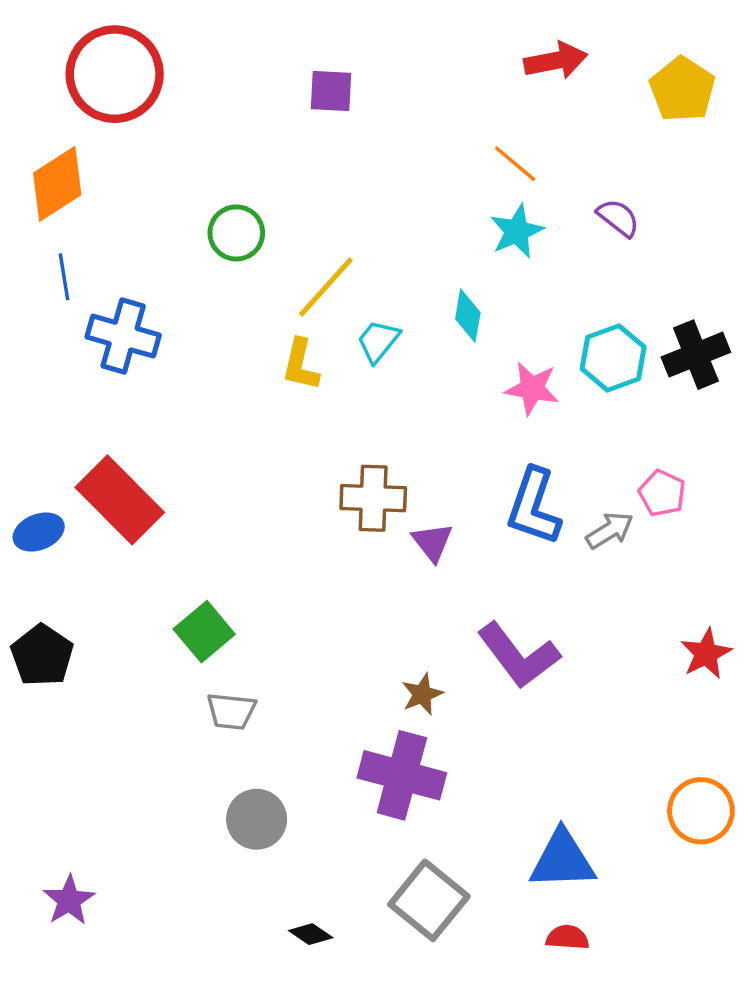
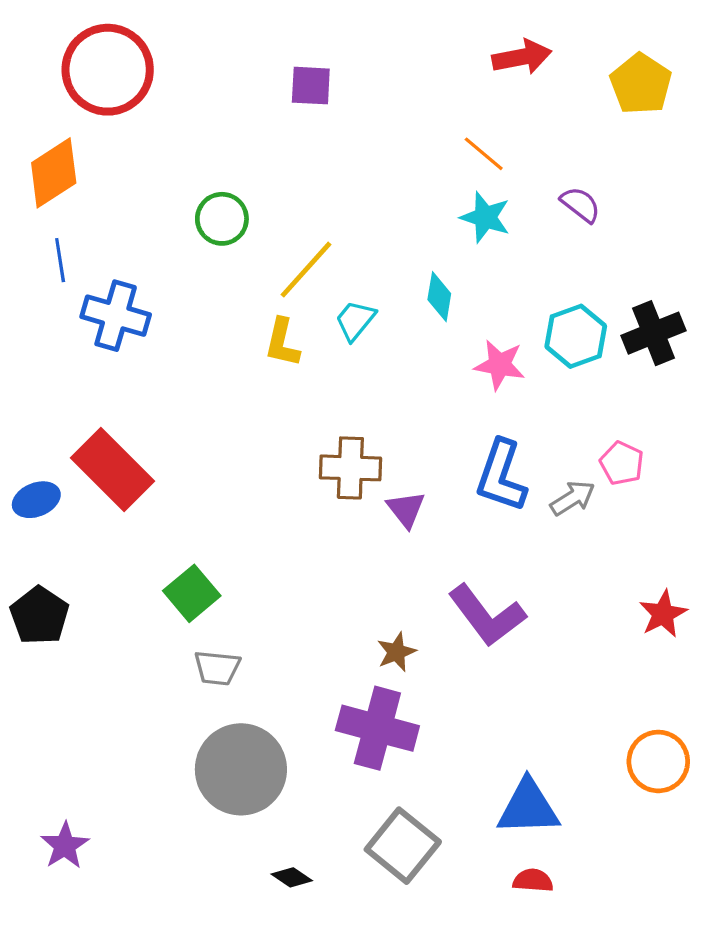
cyan star: (517, 231) -> (485, 217), turned -30
gray circle: (257, 819) -> (241, 769), size x1.6

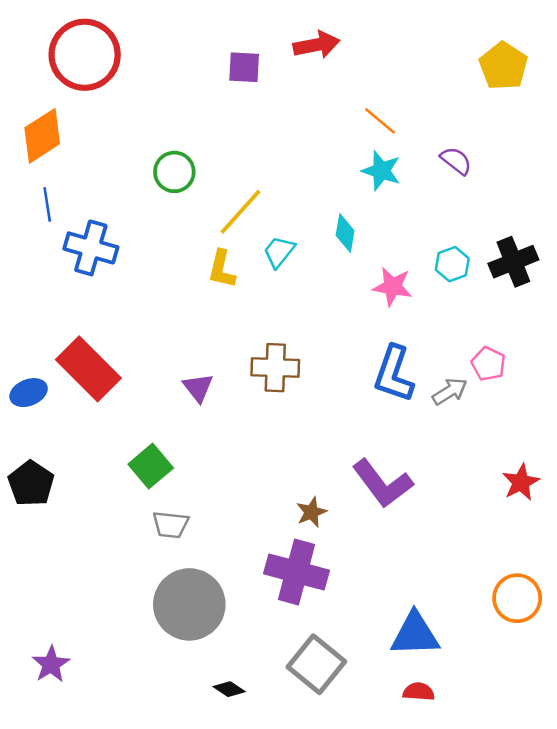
red arrow: (522, 57) -> (316, 45), moved
cyan hexagon: (576, 336) -> (452, 264), size x0.7
purple triangle: (406, 509) -> (198, 388), moved

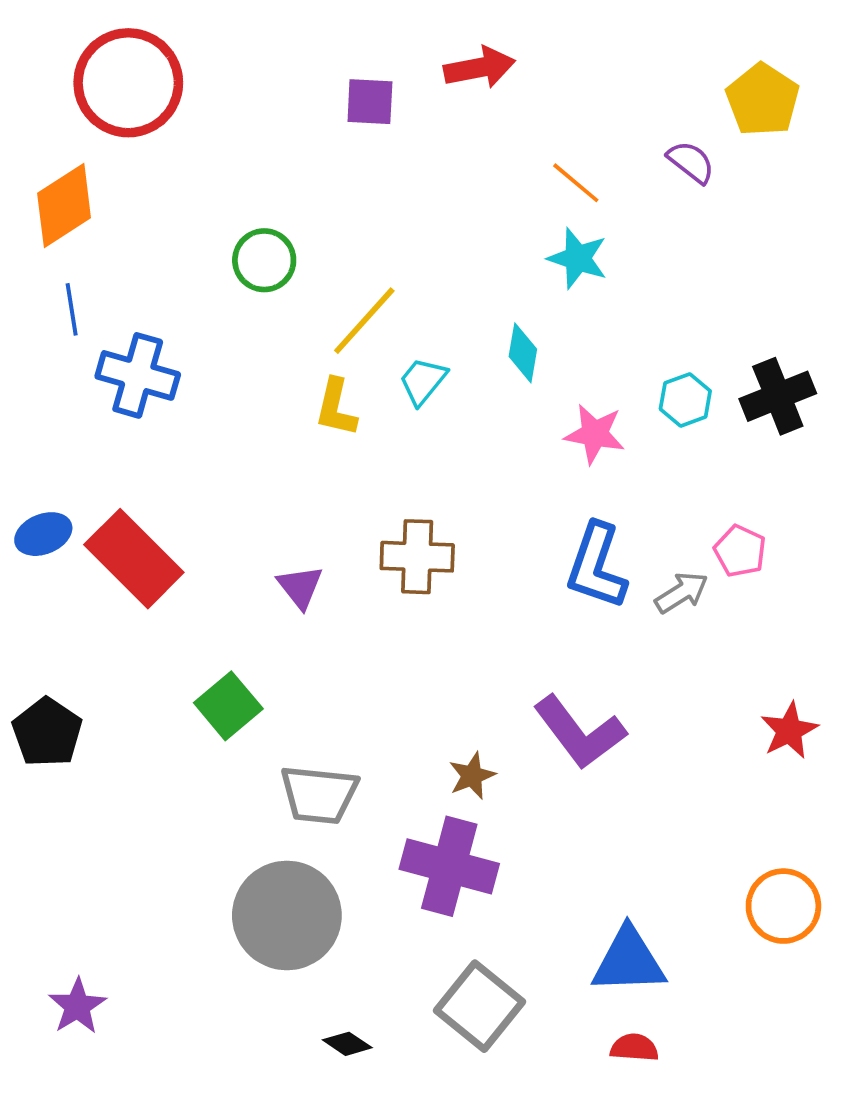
purple semicircle: (456, 161) -> (691, 162), moved
blue ellipse: (29, 393) -> (43, 534), moved
gray trapezoid: (171, 525) -> (319, 795), moved, size x1.4

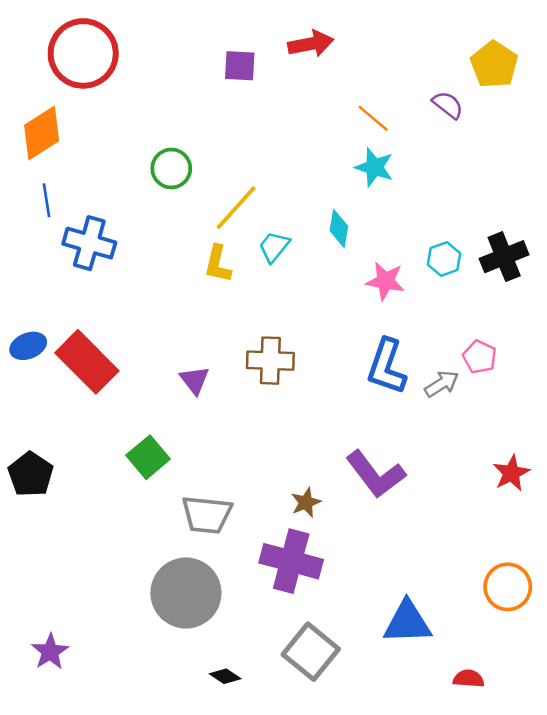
red semicircle: (634, 1048) -> (469, 679), moved

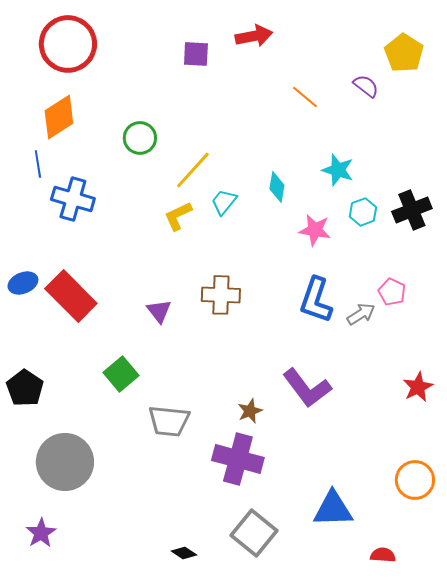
orange diamond: (42, 133) -> (59, 117), moved
cyan star: (374, 167) -> (338, 170), moved
yellow L-shape: (218, 264) -> (178, 216), turned 52
gray circle: (186, 593) -> (65, 462), moved

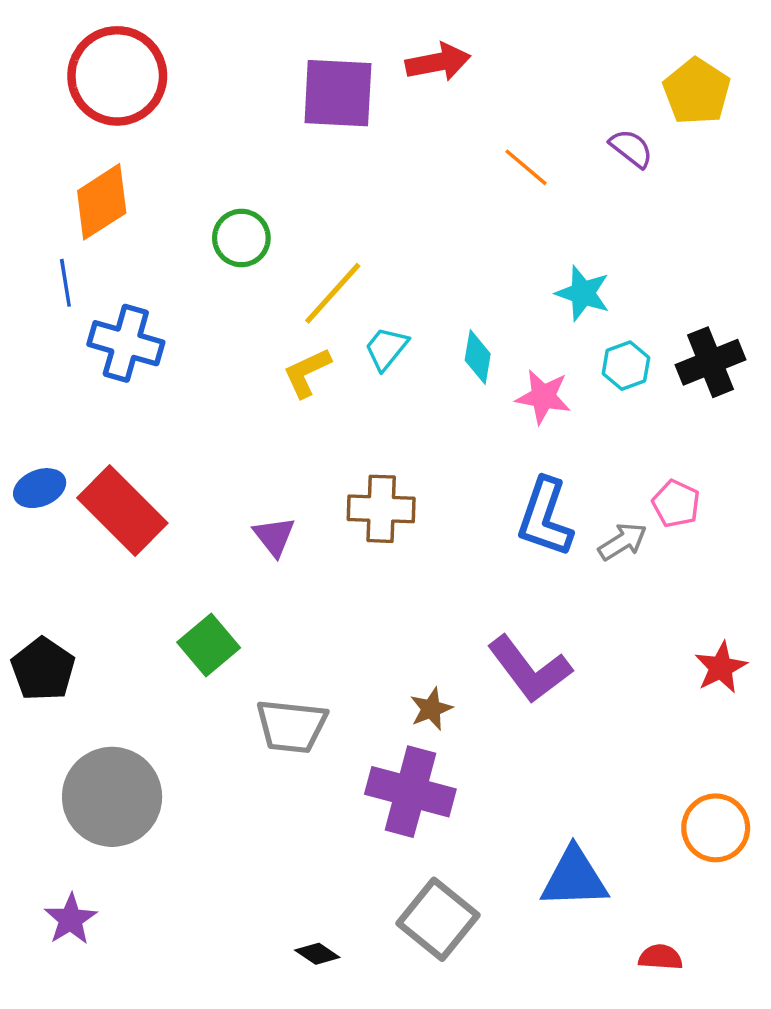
purple square: (196, 54) -> (338, 93), size x1.6
cyan diamond: (277, 187) -> (478, 357), moved

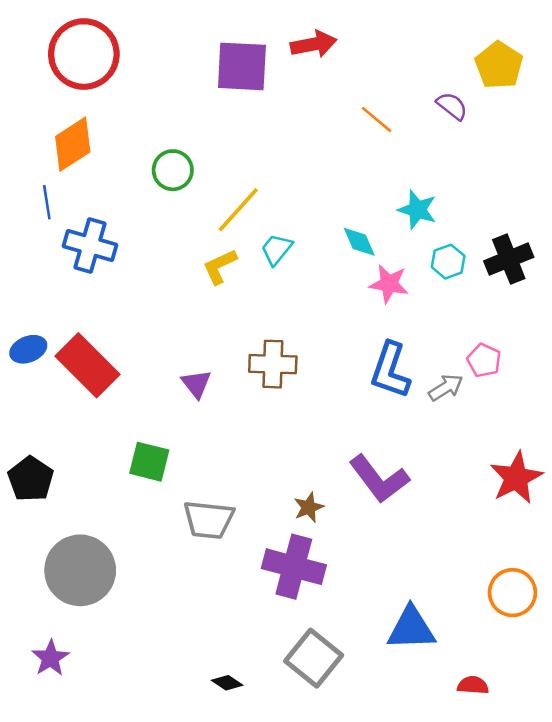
cyan diamond: (478, 357) -> (359, 242), moved, turned -33
green square: (209, 645) -> (149, 462), turned -36
red star: (721, 667) -> (516, 478), size x1.4

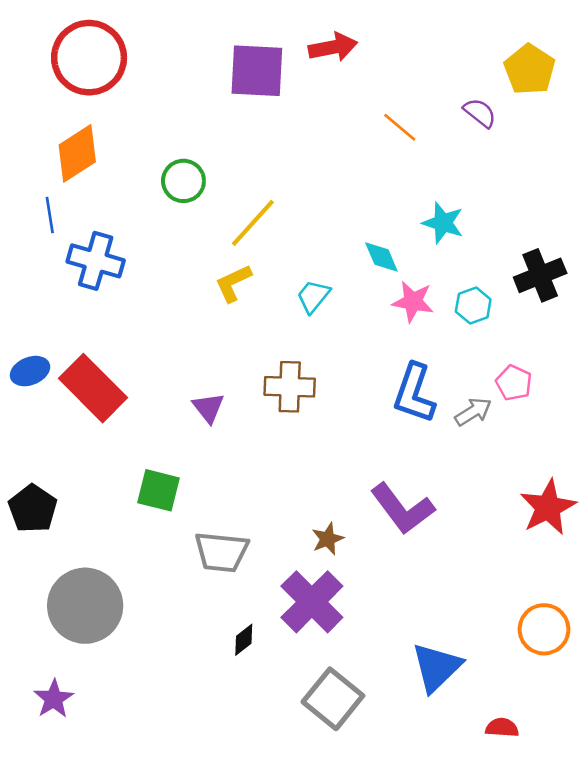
cyan trapezoid: (277, 249) -> (313, 296), moved
cyan hexagon: (448, 262) -> (473, 305), moved
purple cross: (294, 567) -> (312, 602), turned 30
blue triangle: (411, 628) -> (436, 667), turned -42
black diamond: (227, 683) -> (244, 640), moved, turned -72

